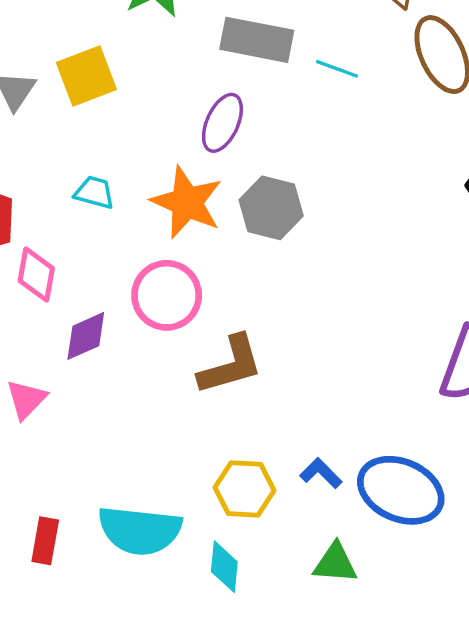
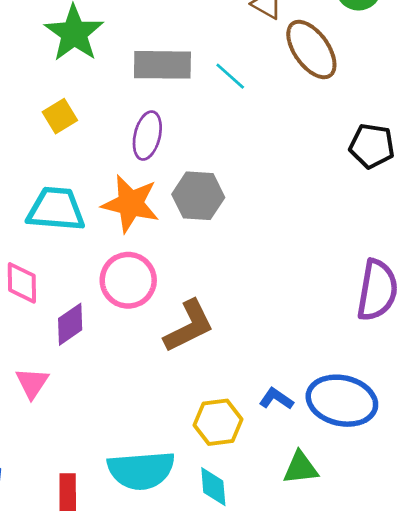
cyan line: (337, 69) -> (230, 76), turned 32
yellow square: (86, 76) -> (60, 116), moved, size x0.7
cyan trapezoid: (94, 192) -> (56, 209), size x1.8

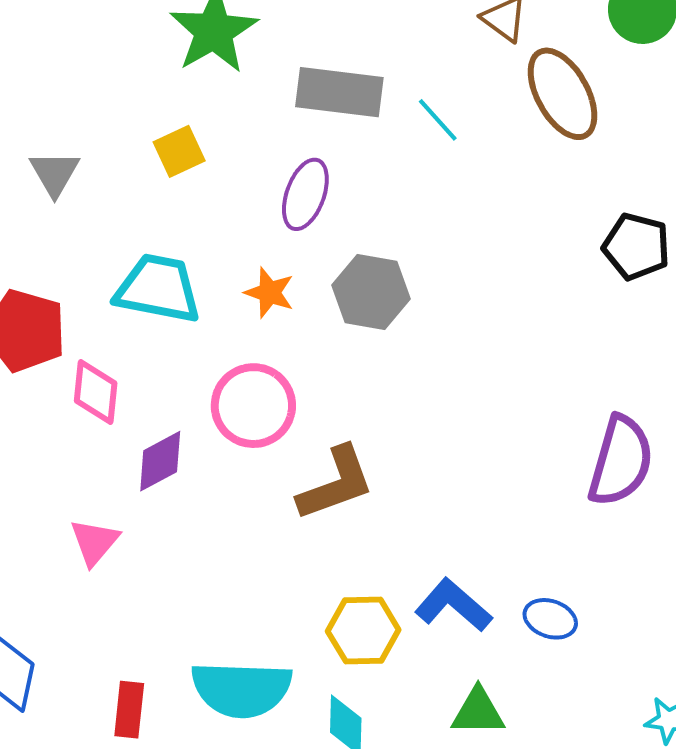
orange star: (131, 204) -> (270, 293), size x0.6
blue L-shape: (276, 399) -> (453, 605), size x1.5
blue ellipse: (342, 401) -> (550, 619), size x0.5

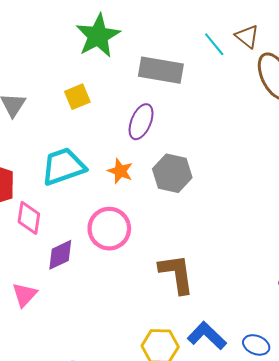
cyan line: (438, 120) -> (214, 44), moved
cyan trapezoid: (158, 289) -> (63, 166), turned -33
brown L-shape: (336, 484) -> (176, 274), moved, turned -81

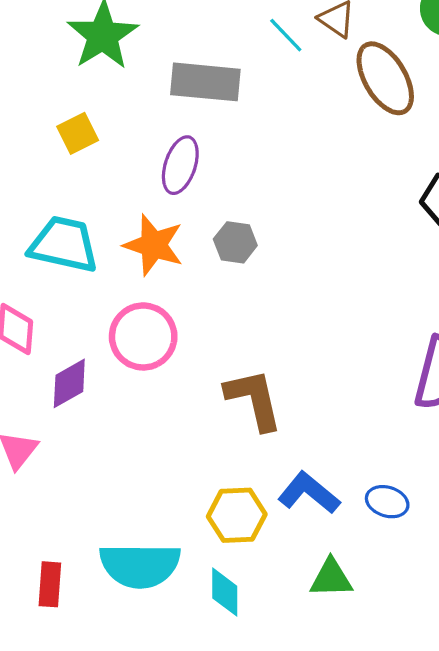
cyan trapezoid: (63, 166) -> (64, 244), turned 36
orange star: (120, 171) -> (154, 245), size x1.5
gray hexagon: (172, 173) -> (235, 242), size x0.7

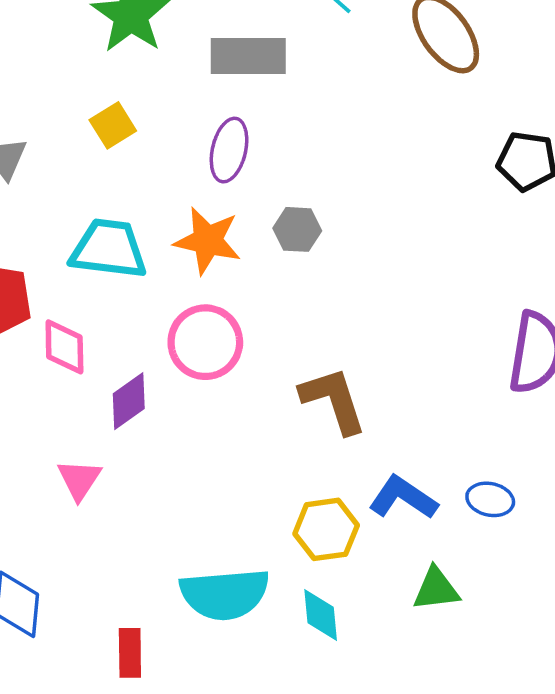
red rectangle: (50, 584) -> (130, 653), moved

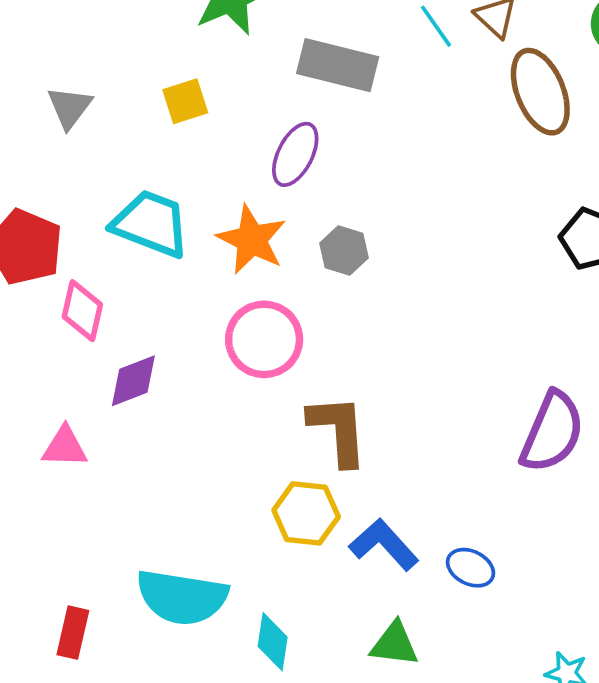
pink circle: (205, 342) -> (264, 339), moved
pink triangle: (79, 480) -> (65, 447), turned 45
yellow hexagon: (326, 529) -> (306, 513), moved

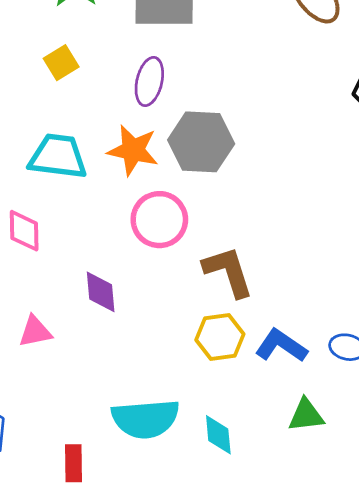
gray hexagon: (344, 250) -> (201, 142), size x1.8
purple diamond: (133, 381) -> (101, 292), moved, turned -60

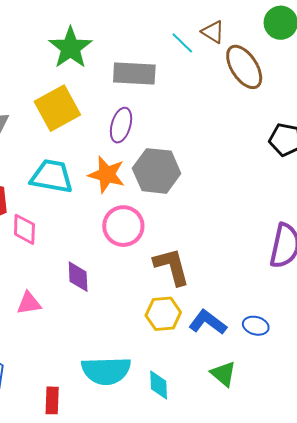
yellow square: (61, 63) -> (57, 108), size x1.8
green triangle: (306, 415) -> (223, 374), turned 44

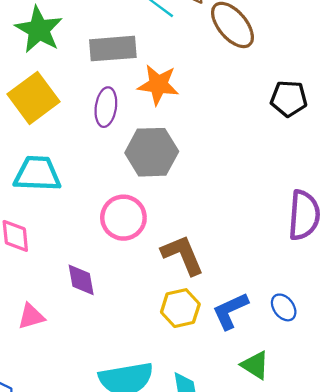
orange star: (107, 175) -> (158, 85), moved
blue L-shape: (208, 322) -> (230, 311), turned -54
blue ellipse: (256, 326) -> (284, 307), turned 45

